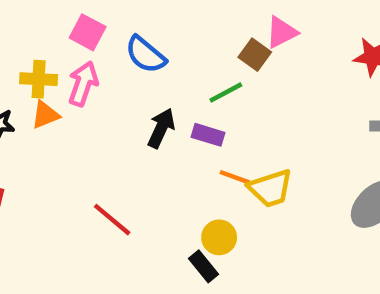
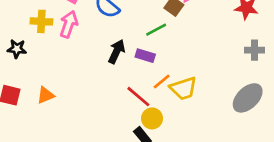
orange triangle: (45, 115) -> (46, 95), moved
orange line: (235, 177) -> (162, 82), turned -60
red line: (112, 220) -> (138, 97), moved

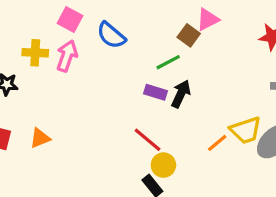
black arrow: (117, 51) -> (181, 94), moved
orange line: (162, 82) -> (217, 143), moved
yellow trapezoid: (183, 88) -> (246, 130), moved

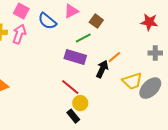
pink triangle: (208, 19) -> (71, 11), moved
purple rectangle: (156, 92) -> (75, 57), size x1.5
black arrow: (181, 94) -> (102, 69), moved
orange line: (217, 143) -> (114, 57), moved

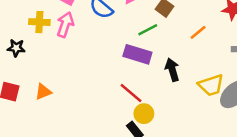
orange line: (114, 57) -> (198, 32), moved
black arrow: (102, 69) -> (172, 70), turned -42

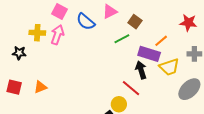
purple rectangle: (137, 54) -> (149, 54), moved
yellow trapezoid: (211, 85) -> (169, 67), moved
red line: (131, 93) -> (131, 88), moved

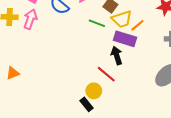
green line: (122, 39) -> (97, 23), turned 49
yellow trapezoid: (169, 67) -> (122, 19), moved

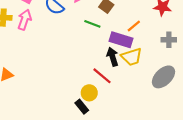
yellow trapezoid: (122, 19) -> (132, 57), moved

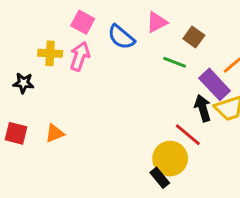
purple rectangle: (121, 40) -> (215, 84), turned 30
yellow circle: (89, 93) -> (170, 159), size x1.5

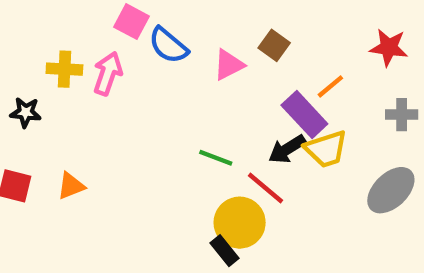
pink square: (83, 22) -> (132, 22), moved
pink triangle: (157, 22) -> (229, 65), moved
green line: (175, 62) -> (216, 158), moved
black arrow: (203, 108) -> (287, 149), turned -105

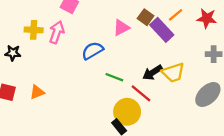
blue semicircle: (168, 45) -> (92, 51), moved, turned 110
orange line: (330, 86) -> (176, 15), moved
purple rectangle: (304, 115) -> (162, 30), moved

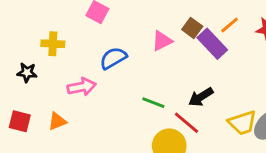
pink arrow: (57, 32) -> (82, 87), moved, turned 60
blue semicircle: (92, 51) -> (113, 58), moved
yellow trapezoid: (173, 73) -> (242, 123), moved

